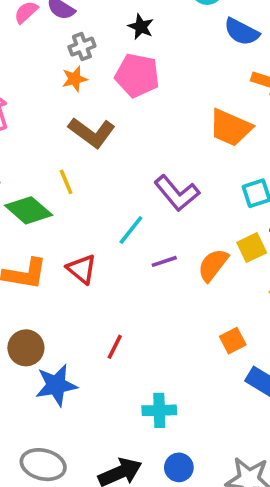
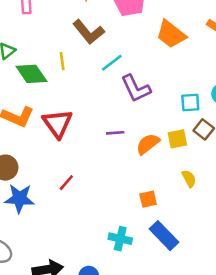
orange trapezoid: (230, 128) -> (171, 34), moved
cyan line: (131, 230) -> (112, 63), moved
red triangle: (82, 269) -> (57, 124), size x1.4
cyan cross: (159, 410) -> (120, 239), moved

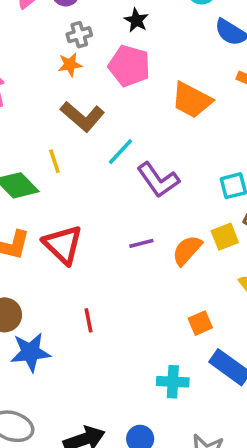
red line: (66, 183) -> (88, 320), turned -42

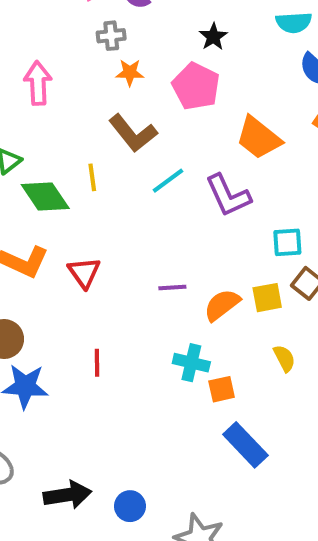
gray cross: (79, 35) -> (111, 36), moved
purple L-shape: (158, 180) -> (228, 195), moved
red triangle: (63, 245) -> (84, 273), size x0.7
cyan cross: (173, 382) -> (191, 363), moved

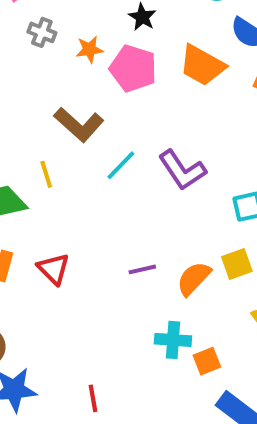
gray cross: (111, 36) -> (42, 32), turned 36
orange star: (130, 73) -> (90, 49), moved
orange trapezoid: (259, 138) -> (202, 65), moved
red line: (97, 363) -> (93, 398), moved

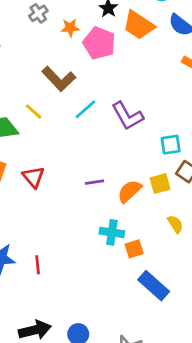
gray cross: (42, 32) -> (38, 13), turned 30
orange trapezoid: (202, 65) -> (139, 25), moved
yellow line: (46, 174) -> (33, 111), turned -36
red line: (93, 398) -> (38, 265), moved

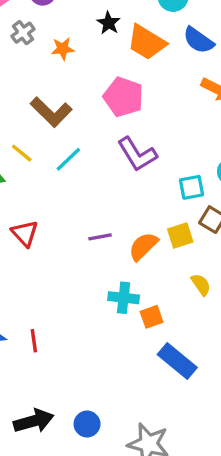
pink pentagon: (99, 43) -> (123, 97), moved
cyan line: (86, 109) -> (68, 159), moved

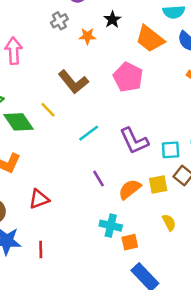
black star: (109, 23) -> (112, 20), moved
purple L-shape: (137, 154) -> (134, 141), moved
cyan line: (68, 159) -> (89, 133), moved
red triangle: (25, 233) -> (39, 199), moved, turned 45
purple line: (100, 237) -> (99, 179), turned 63

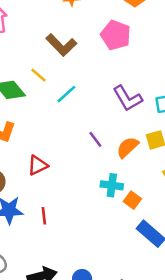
cyan line: (89, 133) -> (66, 94), moved
orange square: (130, 242) -> (132, 200), turned -35

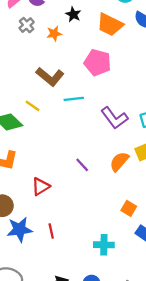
cyan line: (66, 94) -> (74, 99), moved, turned 42
purple line: (95, 139) -> (82, 165), moved
cyan cross: (112, 185) -> (104, 245), moved

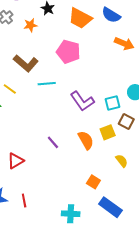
orange semicircle: (119, 162) -> (86, 140), turned 108

